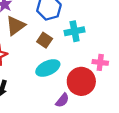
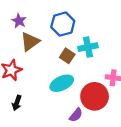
brown square: (45, 40) -> (67, 56), moved

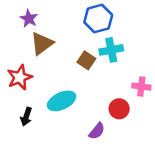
blue hexagon: (63, 24) -> (98, 19), moved
cyan ellipse: (62, 83) -> (62, 101), moved
red circle: (95, 96) -> (119, 109), size x0.6

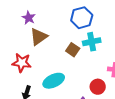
red star: (20, 77) -> (22, 63), turned 30

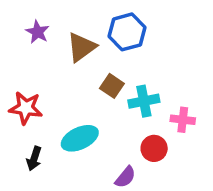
brown triangle: (39, 37) -> (81, 47), moved
cyan cross: (92, 42) -> (144, 101), moved

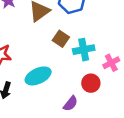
pink cross: (183, 120) -> (111, 63), turned -35

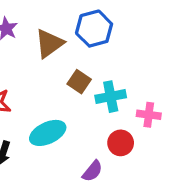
pink cross: (111, 63) -> (149, 115), turned 35

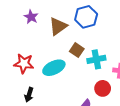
cyan ellipse: (48, 133) -> (54, 68), moved

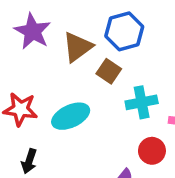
purple star: (31, 17) -> (33, 31), size x1.5
brown square: (77, 50) -> (109, 71), moved

